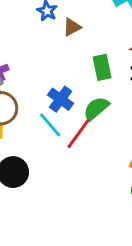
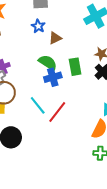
blue cross: (61, 99) -> (53, 77), moved, turned 36
green semicircle: (96, 109) -> (48, 63), moved, turned 72

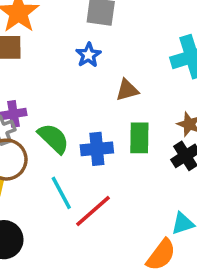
brown triangle: (55, 38) -> (127, 90), moved
green semicircle: (48, 63) -> (53, 138), moved

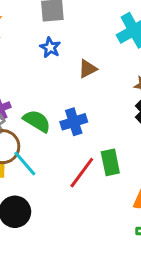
green rectangle: (139, 138) -> (110, 162), moved
cyan line: (61, 193) -> (25, 164), moved

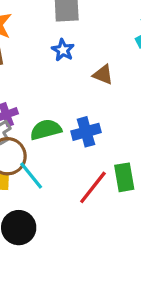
brown triangle: (88, 69) -> (103, 75), turned 48
green semicircle: (37, 121) -> (46, 130), turned -48

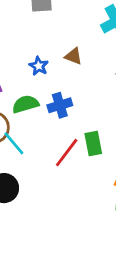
blue star: (63, 50) -> (39, 66), moved

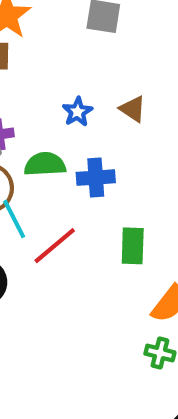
red line: (67, 153) -> (55, 246), moved

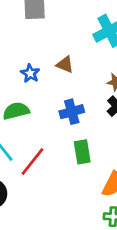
blue cross: (96, 178) -> (72, 112), moved

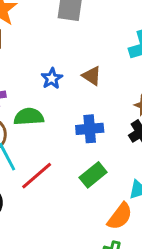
green rectangle: (82, 152) -> (93, 175), turned 50

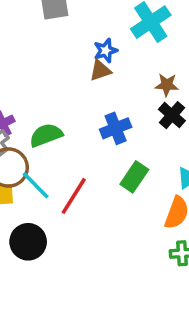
brown triangle: (92, 76) -> (100, 70), turned -35
blue star: (52, 78) -> (106, 51), moved, turned 30

